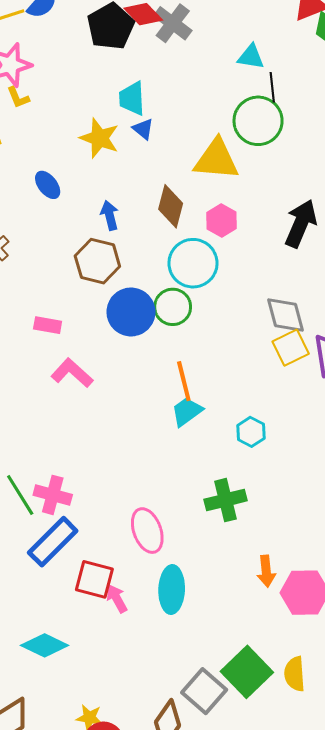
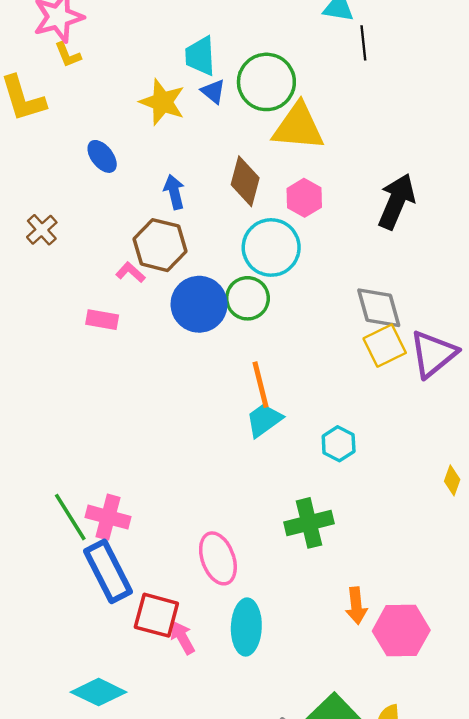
green circle: (258, 121) -> (266, 82), moved
pink L-shape: (72, 373) -> (130, 272), moved, size x0.6
blue rectangle: (53, 542) -> (108, 571), turned -72

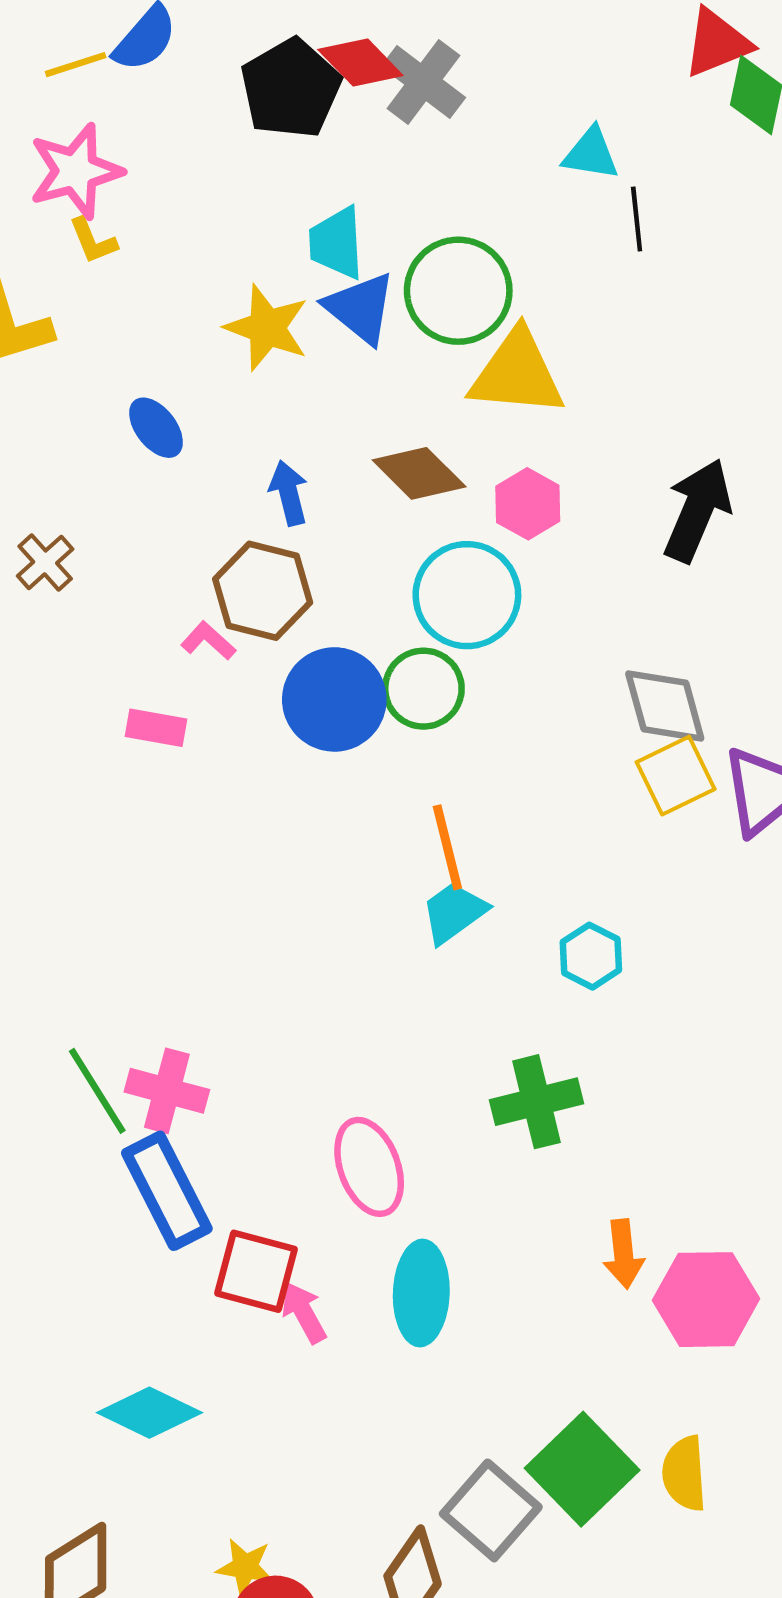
blue triangle: (213, 91) -> (360, 308), size x1.6
brown diamond: (245, 181) -> (419, 473), turned -60

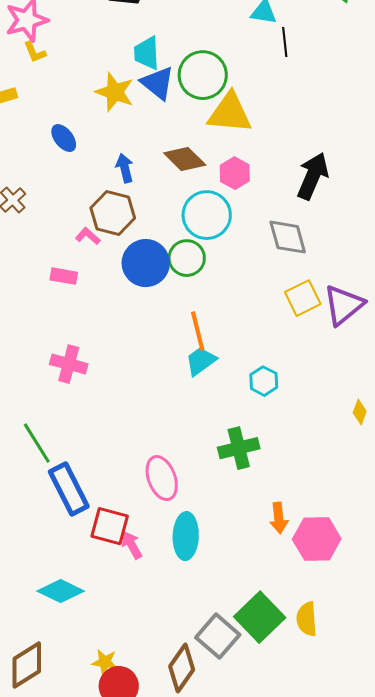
gray diamond: (665, 706) -> (288, 237), moved
pink cross: (167, 1091) -> (69, 364), moved

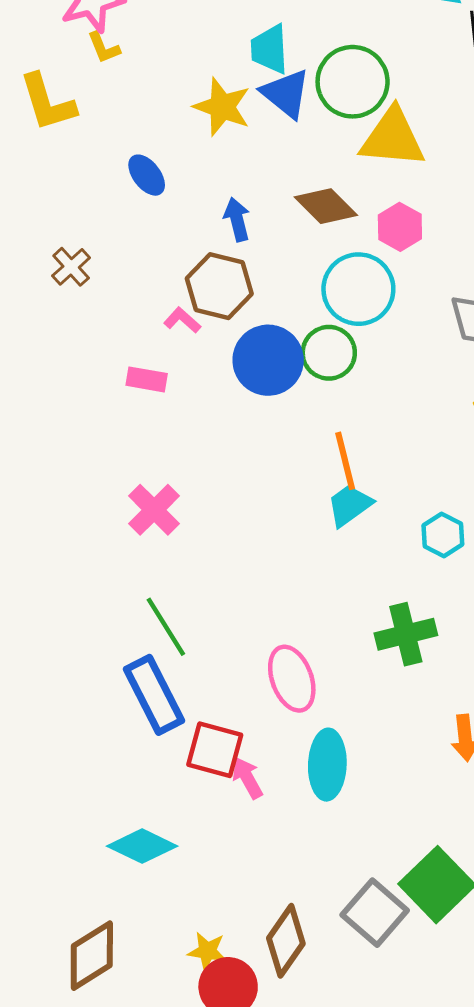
pink cross: (69, 364) -> (154, 510), turned 30
green line: (37, 443) -> (166, 627), moved
brown diamond: (182, 668) -> (286, 941), moved

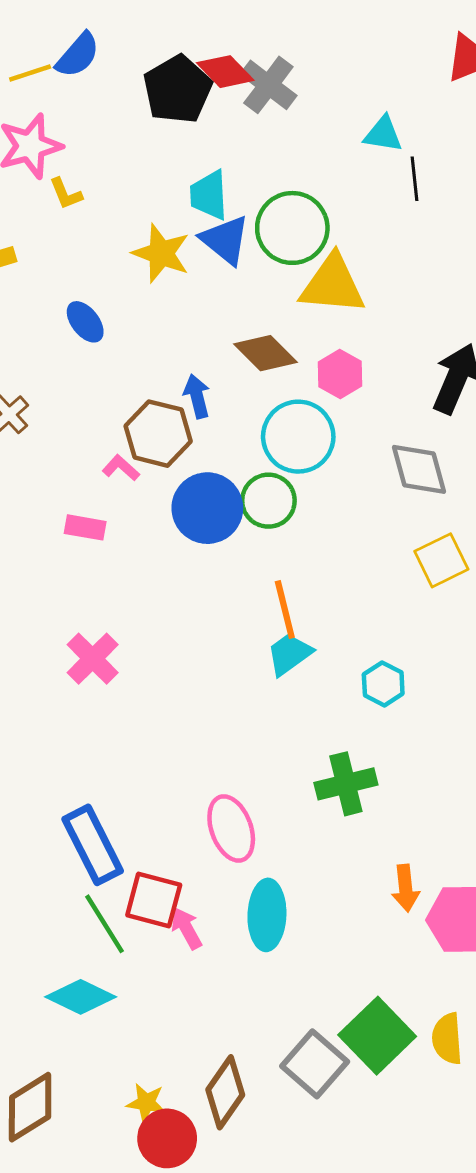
yellow L-shape: (104, 48) -> (66, 194), moved
blue arrow: (237, 219) -> (197, 396), moved
green line: (166, 627) -> (105, 924), moved

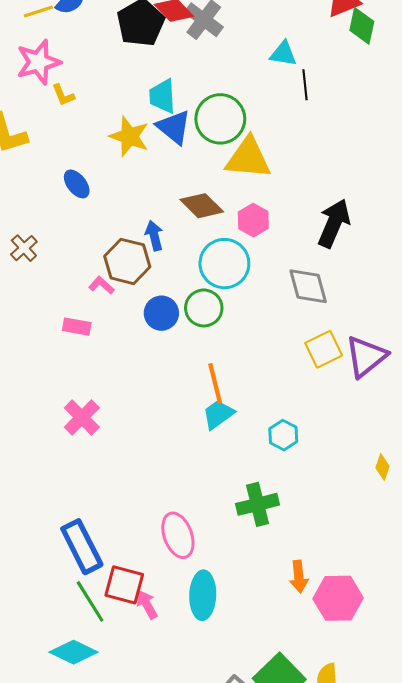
blue circle: (207, 508) -> (161, 313), size x0.7

